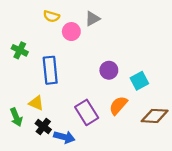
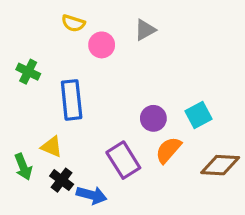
gray triangle: (92, 19) -> (145, 30), moved
purple circle: (109, 70) -> (153, 118), moved

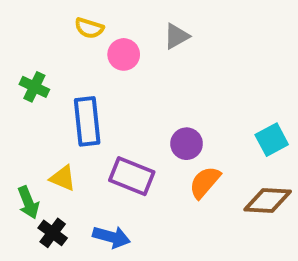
cyan square: (198, 115) -> (272, 140), moved
purple rectangle: (123, 160) -> (132, 176), moved, turned -36
black cross: (62, 180) -> (53, 233), moved

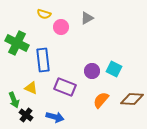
green cross: (34, 87) -> (17, 43), size x1.6
cyan square: (272, 140) -> (114, 69), moved, turned -35
orange semicircle: (205, 182) -> (101, 100), moved

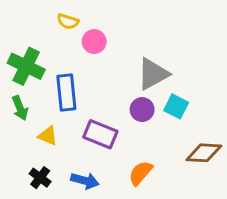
gray triangle: (87, 18) -> (153, 74), moved, size x1.6
green arrow: (14, 100) -> (20, 108), moved
orange semicircle: (101, 100) -> (141, 173), moved

